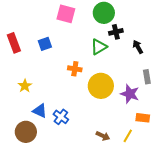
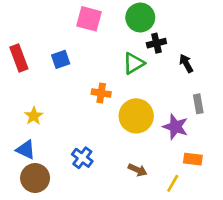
blue triangle: (40, 111) -> (26, 150), moved
brown arrow: (103, 136) -> (138, 170), moved

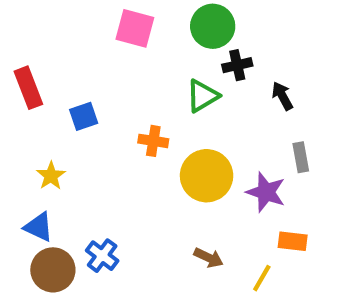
blue square: (61, 59) -> (84, 116), moved
blue cross: (82, 158) -> (102, 256), moved

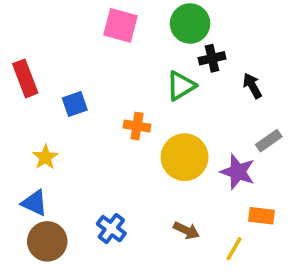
gray rectangle: (301, 157) -> (269, 141), turned 65
blue cross: (102, 256) -> (111, 229), moved

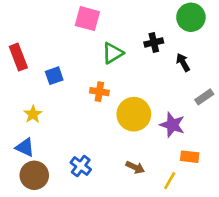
green circle: (190, 24) -> (191, 17), moved
green triangle: (181, 86) -> (113, 53), moved
gray rectangle: (269, 141) -> (204, 97), moved

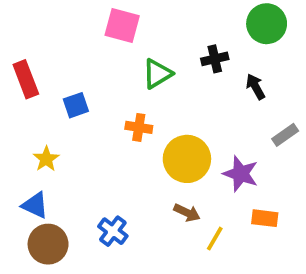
brown arrow: (135, 167) -> (187, 213), moved
yellow line: (170, 181) -> (215, 239), moved

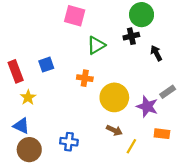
green circle: (267, 24) -> (142, 15), moved
red rectangle: (26, 79) -> (16, 71), moved
gray rectangle: (285, 135) -> (168, 92), moved
blue cross: (113, 231) -> (69, 142), turned -30

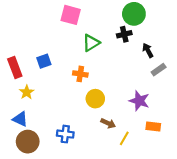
gray rectangle: (168, 92) -> (159, 70), moved
yellow circle: (114, 97) -> (95, 99), moved, size x0.7

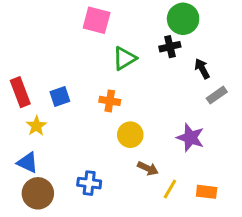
blue square: (44, 61) -> (60, 97), moved
orange rectangle: (153, 127) -> (207, 192), moved

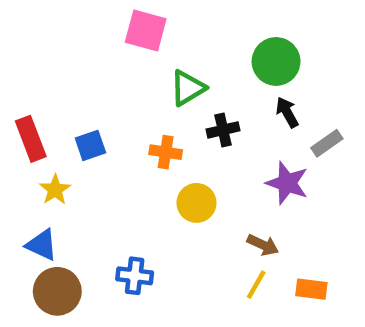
green circle: (183, 19) -> (276, 61), moved
black cross: (170, 47) -> (223, 130), moved
black arrow: (202, 69) -> (287, 112), moved
purple star: (190, 138) -> (287, 183), moved
brown arrow: (148, 168) -> (263, 245), moved

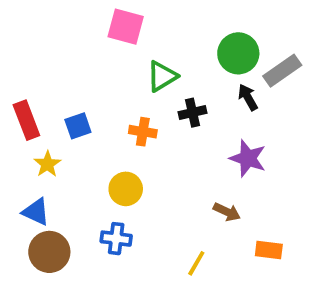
gray rectangle: (327, 143) -> (282, 71), moved, size x1.4
yellow circle: (196, 203) -> (126, 189), moved
yellow line: (256, 285) -> (196, 263), moved

